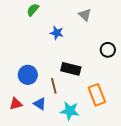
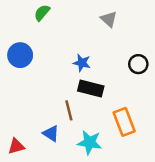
blue star: (57, 33) -> (82, 63), moved
blue circle: (28, 75) -> (20, 55), moved
red triangle: (16, 104) -> (16, 146), moved

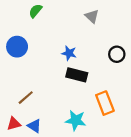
brown line: (69, 110) -> (26, 98), moved, turned 63
blue triangle: (51, 133) -> (34, 126), moved

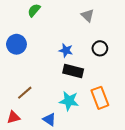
black circle: (117, 54) -> (100, 48), moved
cyan star: (76, 120) -> (69, 101), moved
blue triangle: (34, 126) -> (49, 119), moved

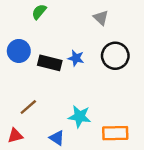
black circle: (100, 48) -> (115, 56), size x1.5
black rectangle: (73, 71) -> (50, 63), moved
orange rectangle: (100, 98) -> (115, 133), moved, turned -70

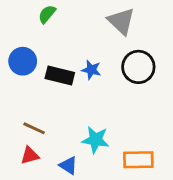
gray triangle: (101, 18) -> (121, 21), size x1.5
brown line: (28, 107) -> (34, 128), turned 66
red triangle: (15, 136) -> (30, 155), moved

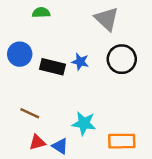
green semicircle: (47, 14) -> (41, 13), turned 48
red triangle: (30, 155) -> (37, 142), moved

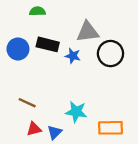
gray triangle: (107, 19) -> (88, 32), moved, turned -50
black rectangle: (52, 67) -> (48, 44), moved
blue triangle: (60, 146) -> (55, 132), turned 42

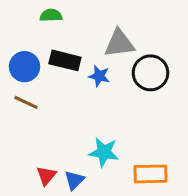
brown line: (27, 103) -> (26, 102), moved
red triangle: (34, 129) -> (46, 176), turned -35

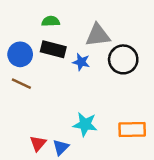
green semicircle: (51, 15) -> (51, 21), moved
orange rectangle: (150, 174) -> (132, 129), moved

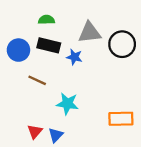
black circle: (123, 59) -> (122, 44), moved
brown line: (21, 84) -> (37, 80), moved
cyan star: (85, 124) -> (67, 104), moved

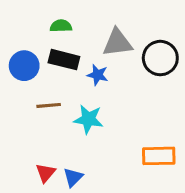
brown line: (37, 80) -> (49, 105), turned -30
cyan star: (67, 104) -> (88, 119), moved

